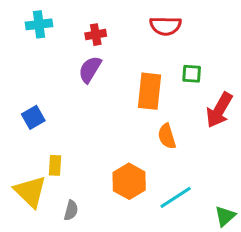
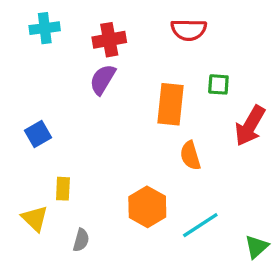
red cross: (96, 35) -> (109, 40), size x1.4
yellow triangle: (30, 191) -> (35, 218), size x0.7

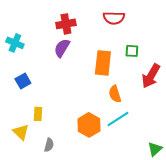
cyan cross: (45, 28) -> (15, 43), moved, turned 30
cyan line: (200, 225) -> (118, 119), moved

